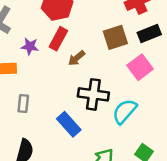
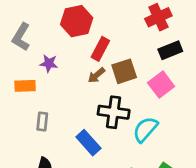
brown square: (115, 37) -> (124, 71), moved
red rectangle: (58, 39) -> (100, 49), moved

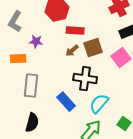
red rectangle: (100, 49) -> (75, 31), turned 66
gray rectangle: (42, 122) -> (31, 86), size x1.6
cyan semicircle: (145, 129) -> (99, 104), moved

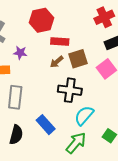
blue rectangle: (66, 102) -> (46, 125), moved

